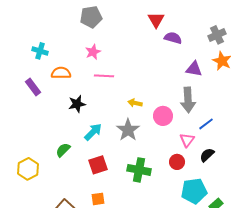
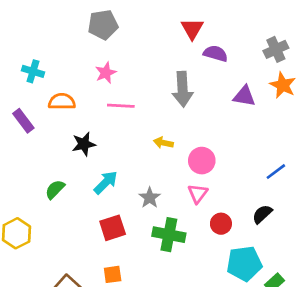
gray arrow: (188, 100) -> (183, 89), moved
blue line: (206, 124) -> (276, 172), moved
gray star: (128, 130) -> (150, 198), moved, size x0.7
pink triangle: (187, 140) -> (198, 193), moved
green semicircle: (63, 150) -> (55, 189), moved

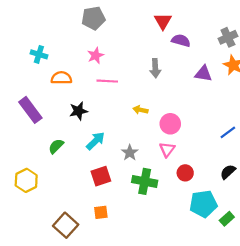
gray arrow: (183, 89) -> (155, 68), size x0.7
purple rectangle: (23, 121) -> (30, 110), moved, size x1.4
black semicircle: (262, 214) -> (228, 172), moved

